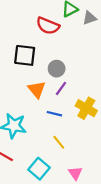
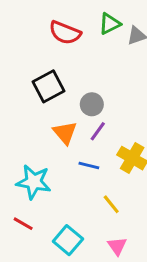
red semicircle: (48, 26) -> (65, 33), moved
black square: (25, 55) -> (49, 86), turned -35
yellow line: (59, 142) -> (111, 204), moved

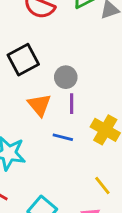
purple line: (98, 131) -> (72, 104), turned -36
yellow line: (111, 204) -> (102, 186), moved

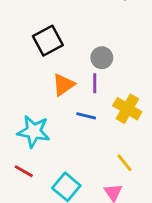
gray circle: (66, 77) -> (102, 58), moved
orange triangle: (39, 105) -> (63, 85), turned 35

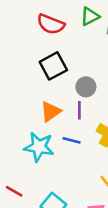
black square: (48, 41) -> (53, 66), moved
cyan star: (34, 131) -> (39, 147), moved

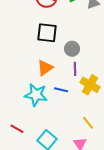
black square: (53, 66) -> (47, 33), turned 35
purple line: (79, 110) -> (75, 69), moved

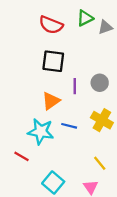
gray circle: (72, 49) -> (100, 83), moved
purple line: (75, 69) -> (75, 86), moved
red line: (17, 129) -> (21, 156), moved

